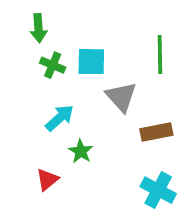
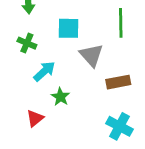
green cross: (53, 65) -> (27, 43), moved

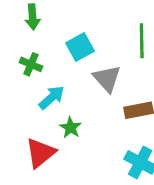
cyan square: (68, 28) -> (80, 47), turned -30
red triangle: (35, 118) -> (40, 153), size x1.5

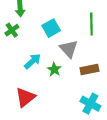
green cross: (31, 64) -> (12, 30), moved, turned 32
green star: (71, 128) -> (54, 69), moved

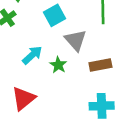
cyan cross: (90, 104) -> (102, 106), turned -30

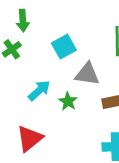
gray triangle: (76, 40) -> (87, 74), turned -40

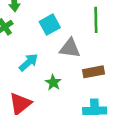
green star: (68, 101) -> (53, 82), moved

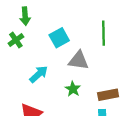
brown rectangle: (93, 72) -> (108, 95), moved
green star: (53, 82) -> (73, 89), moved

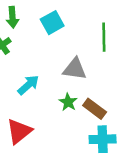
cyan square: (59, 38) -> (52, 23), moved
brown rectangle: (108, 95) -> (95, 109), moved, turned 48

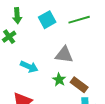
green line: (104, 37) -> (79, 20), moved, turned 75
cyan arrow: (28, 85) -> (29, 67), turned 66

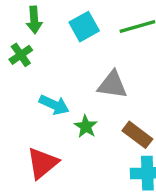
green star: (59, 80) -> (86, 126), moved

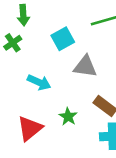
cyan square: (84, 27) -> (63, 39), moved
green star: (86, 126) -> (68, 117), moved

